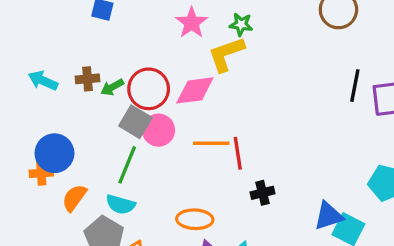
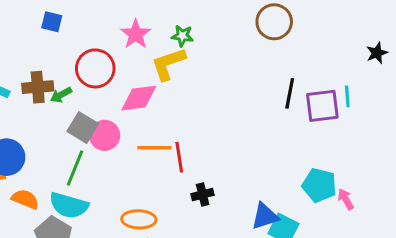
brown cross: (88, 79) -> (38, 87), size x1.4
red circle: (149, 89) -> (95, 68), moved
orange semicircle: (74, 198) -> (25, 199), turned 76
cyan semicircle: (121, 204) -> (69, 205), size x1.4

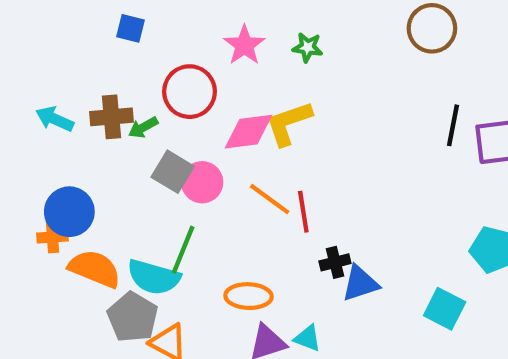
yellow L-shape: (168, 64) -> (289, 123), moved
orange line: (154, 148) -> (270, 199), turned 36
green line: (75, 168) -> (183, 250), moved
orange semicircle: (25, 199) -> (95, 269), size x1.4
blue triangle: (265, 216) -> (360, 283), moved

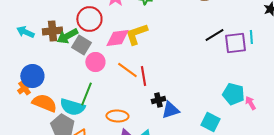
black line: (453, 125) -> (214, 35), turned 48
green arrow: (143, 127) -> (67, 36), size x1.5
gray square: (173, 172) -> (81, 45), moved
orange cross: (52, 237) -> (24, 88), turned -32

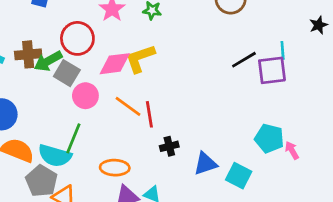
cyan line: (251, 37) -> (283, 50), moved
blue triangle: (170, 110) -> (205, 164), moved

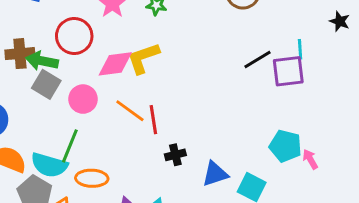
black star: (319, 25) -> (340, 21), turned -30
green arrow: (48, 61) -> (42, 61), turned 40
gray square: (67, 73) -> (46, 84), moved
orange ellipse: (115, 168) -> (92, 178), moved

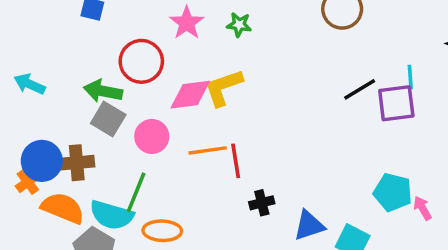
brown cross: (20, 54) -> (77, 163), moved
orange line: (130, 111) -> (208, 150), turned -44

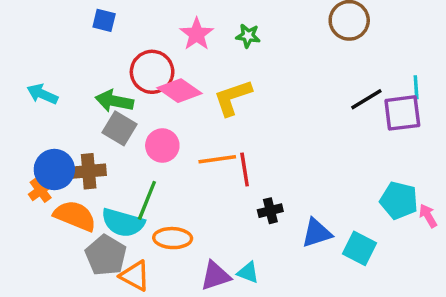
pink diamond: (190, 95) -> (179, 91), moved, turned 42

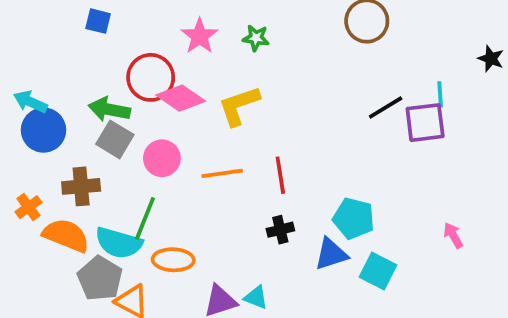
blue circle: (54, 170) -> (44, 130), moved
red line: (245, 170) -> (280, 175), moved
cyan pentagon: (399, 200) -> (354, 218), moved

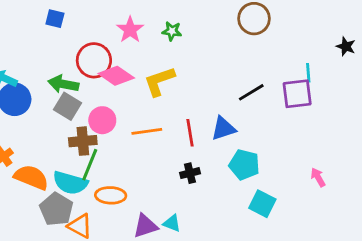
black line: (386, 107) -> (251, 92), moved
brown cross: (81, 186) -> (83, 141), moved
blue triangle: (331, 254) -> (223, 129), moved

